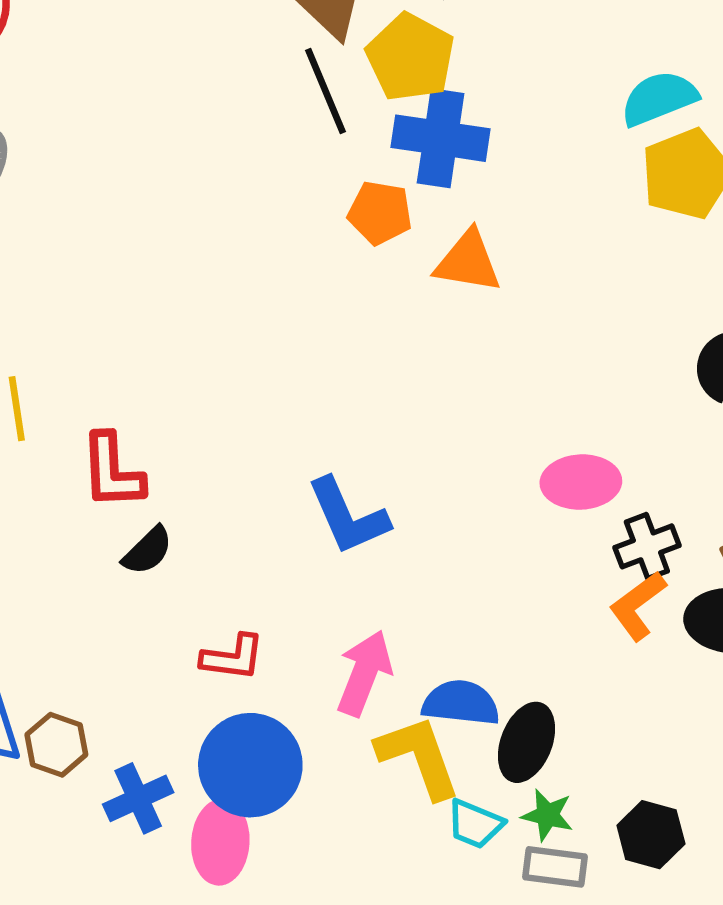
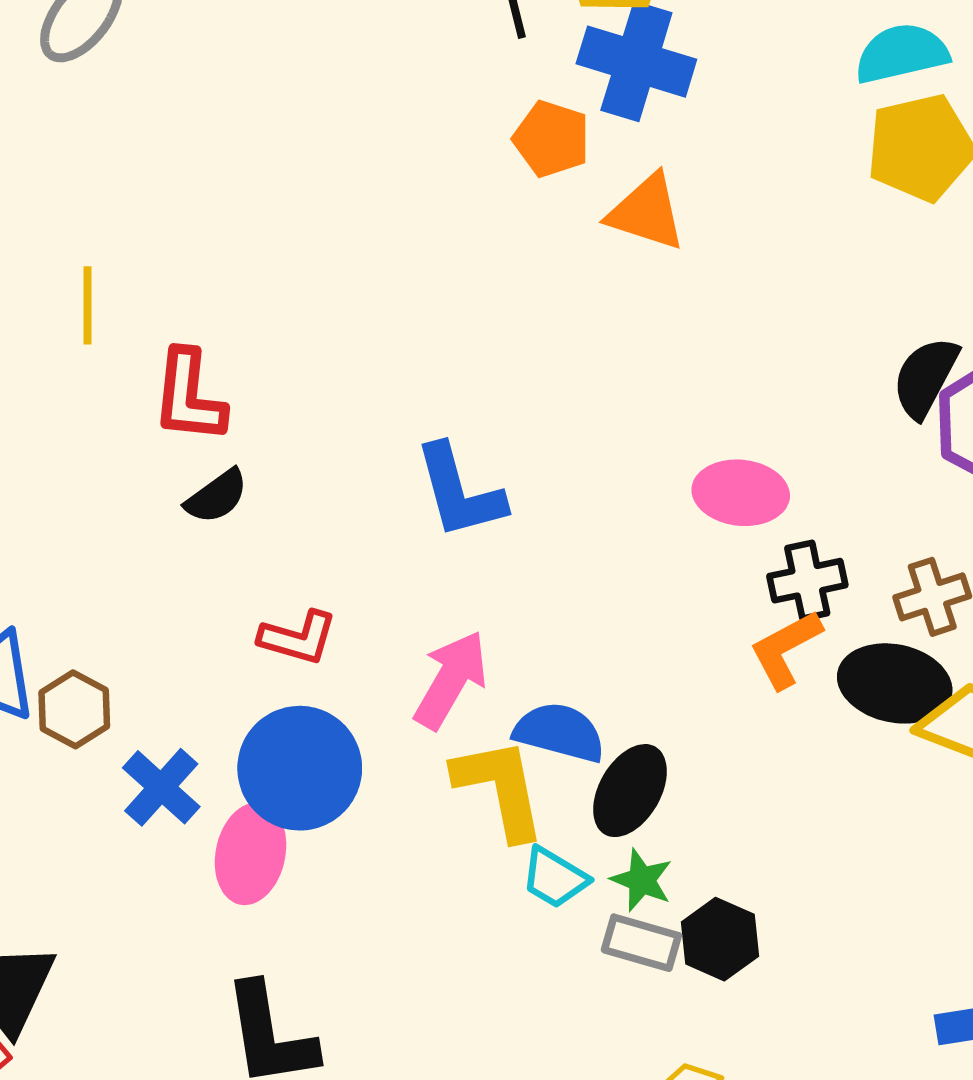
blue cross: (138, 798) -> (161, 787), turned -32
black hexagon: (651, 835) -> (720, 939), moved

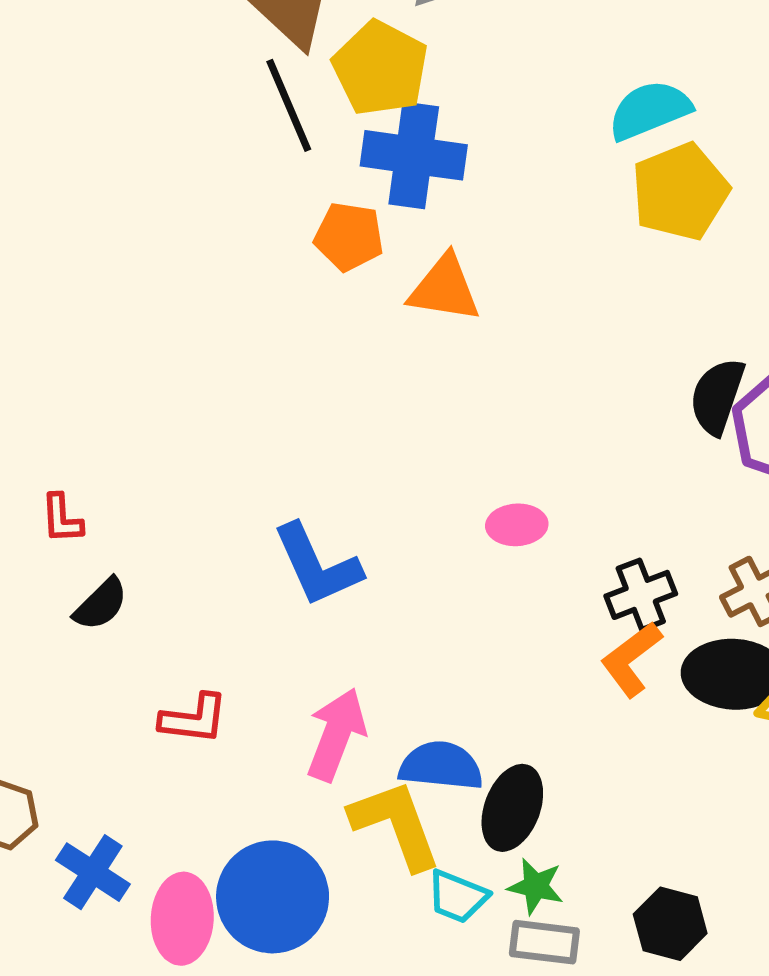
red L-shape: (189, 396) -> (62, 519), size x0.6
pink ellipse: (741, 493) -> (517, 525), moved, size x0.7
blue circle: (300, 768) -> (273, 897), moved
black hexagon: (720, 939) -> (670, 924), moved

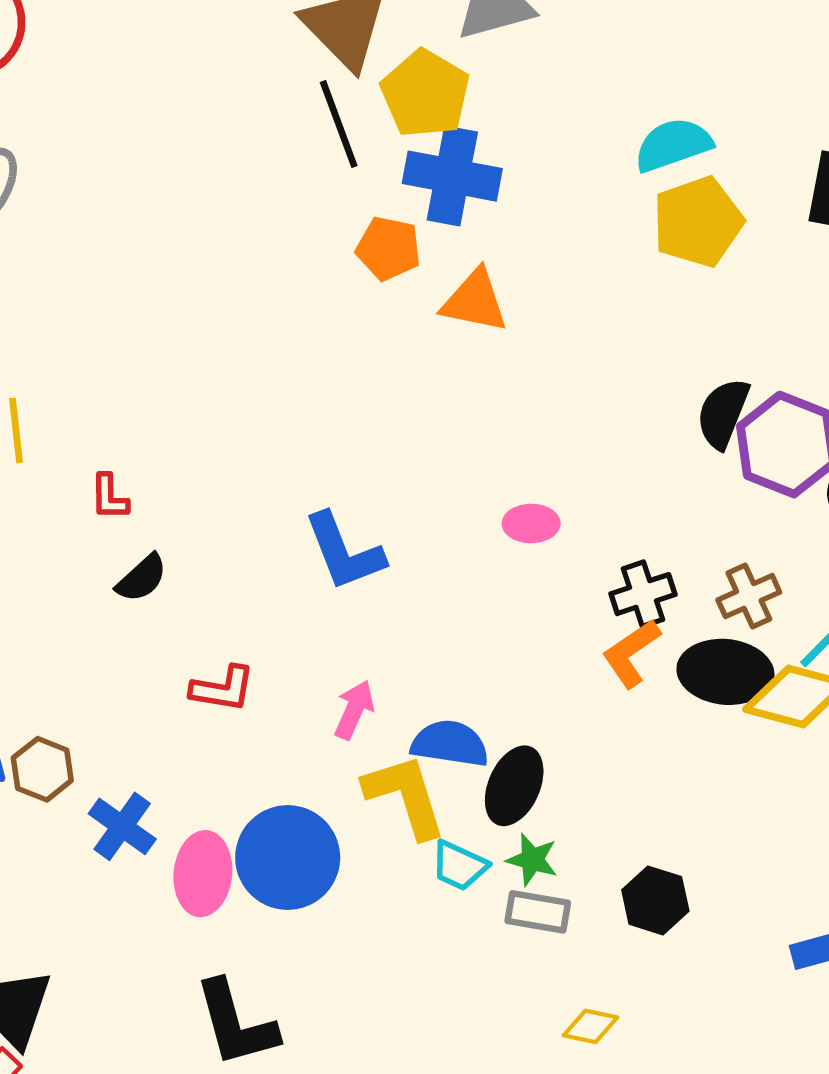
pink arrow: (336, 734) -> (354, 710), size x0.7

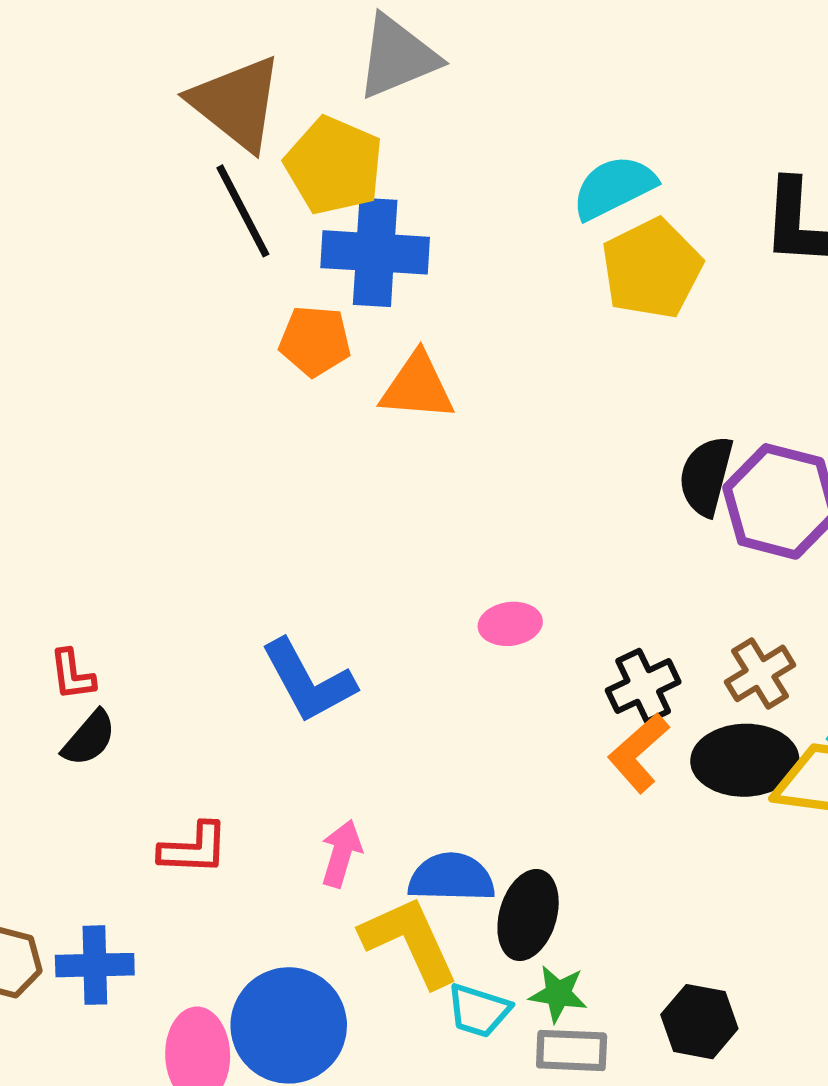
red L-shape: (109, 497) -> (72, 675), moved
blue cross: (122, 826) -> (95, 965), moved, turned -30

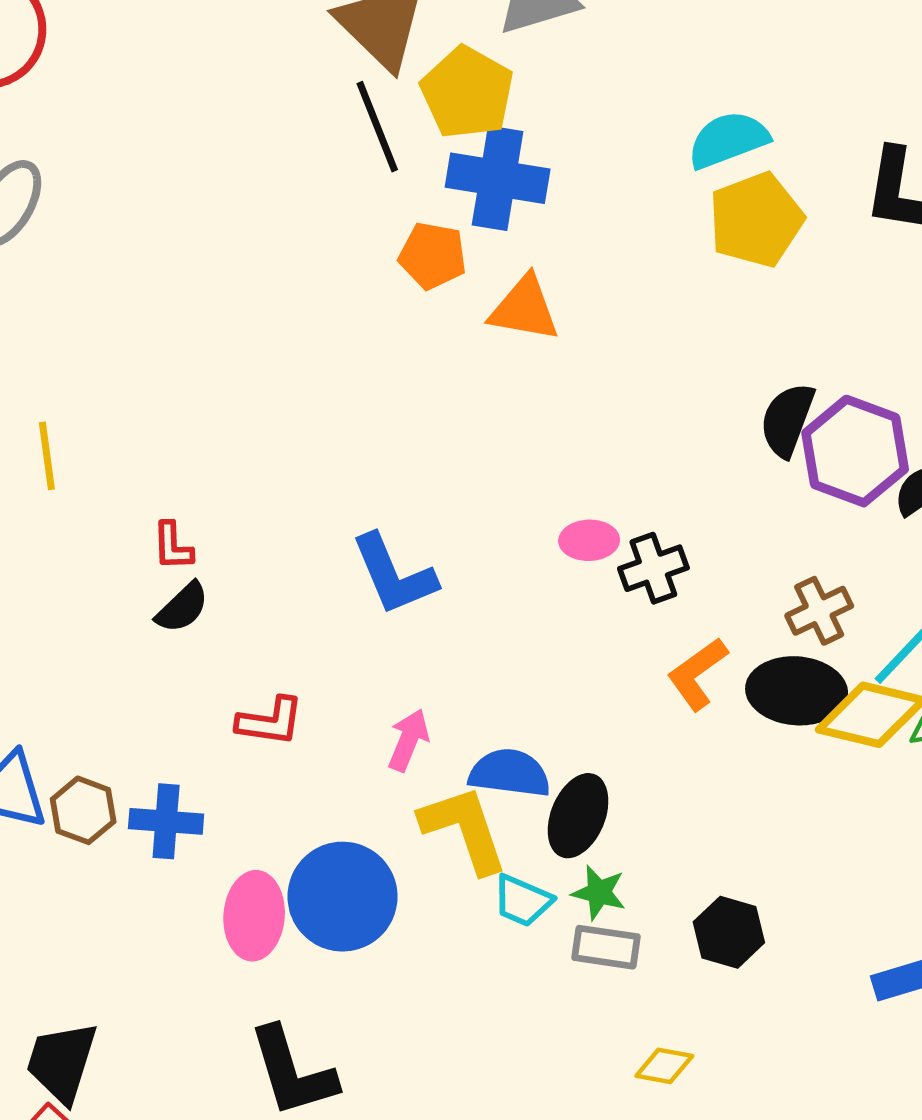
black cross: (643, 686) -> (653, 568), moved

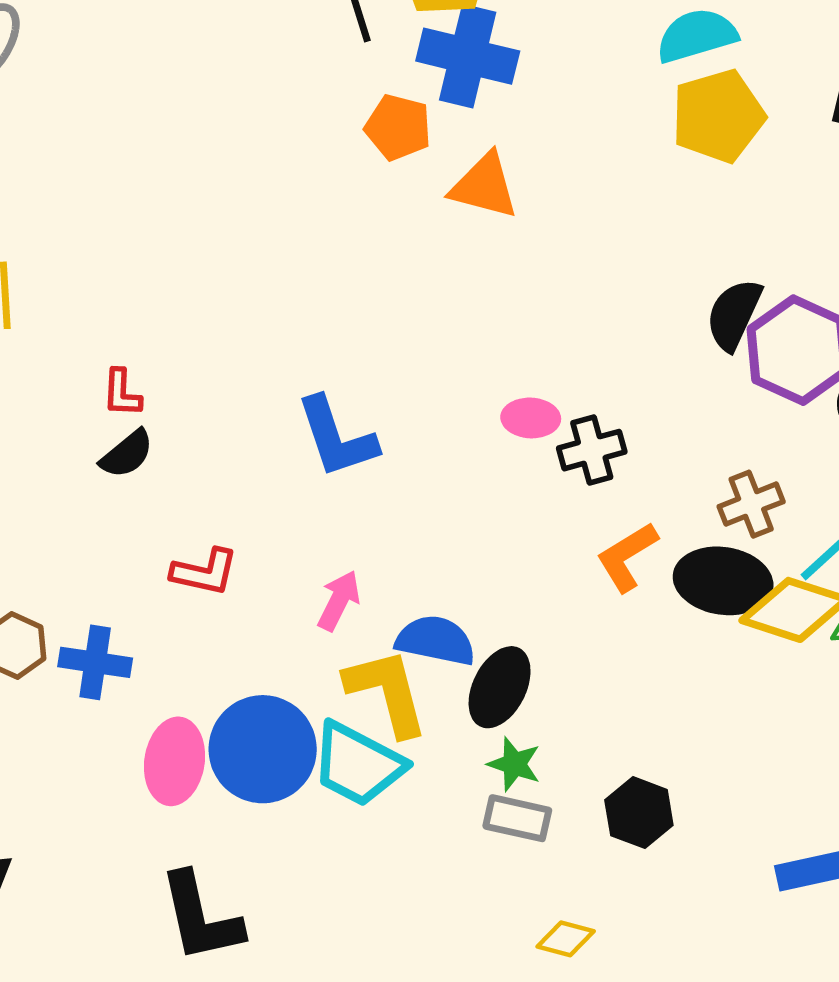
cyan trapezoid: (523, 901) -> (358, 764), moved, size x1.6

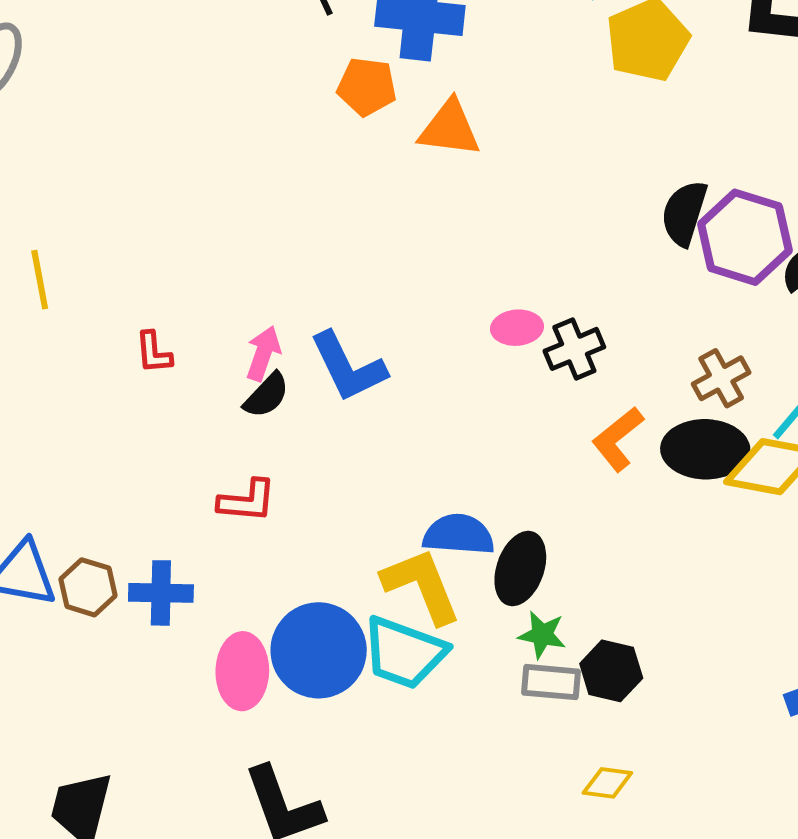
black semicircle: (127, 454) -> (267, 395), moved
pink arrow: (339, 601) -> (263, 353), moved
black hexagon: (639, 813) -> (611, 671), moved

